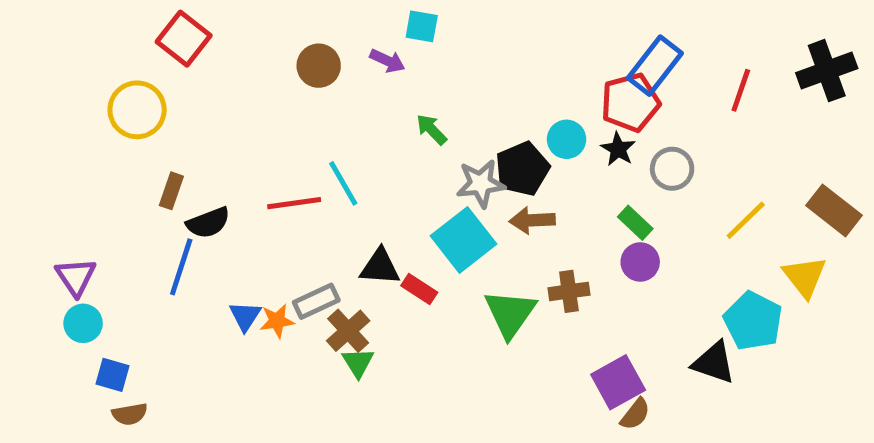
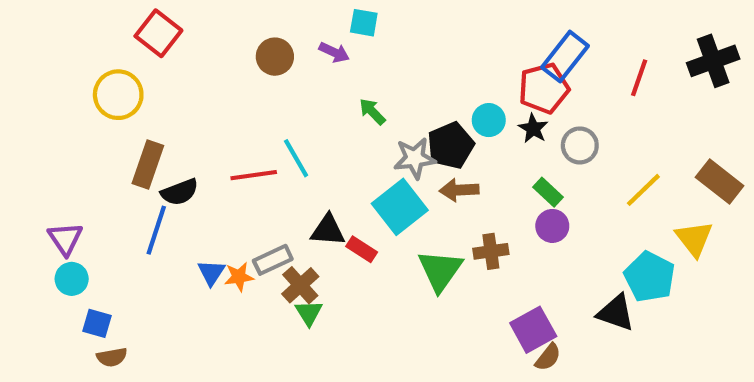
brown rectangle: (171, 191) -> (148, 165), size x1.5

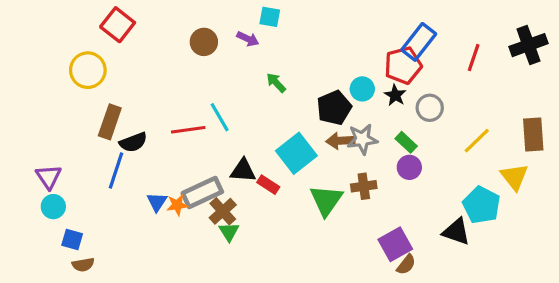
gray star: (415, 158) -> (362, 139), moved
brown rectangle: (720, 181) -> (533, 134), turned 48
gray rectangle: (273, 260) -> (202, 192), size x1.4

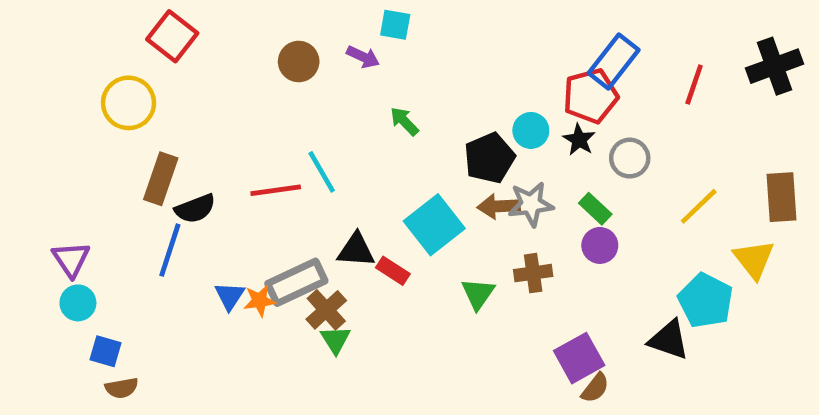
green triangle: (326, 200) -> (478, 294), size x0.7

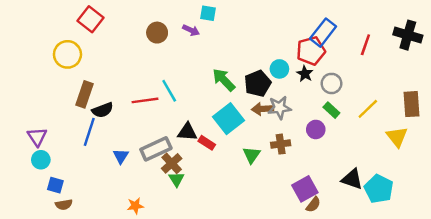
black cross: (775, 66) -> (408, 35), turned 36
green arrow: (404, 121) -> (224, 80), moved, size x1.5
green rectangle: (595, 209) -> (331, 110), moved
orange star: (260, 301) -> (135, 206), moved
cyan pentagon: (706, 301) -> (379, 189), moved

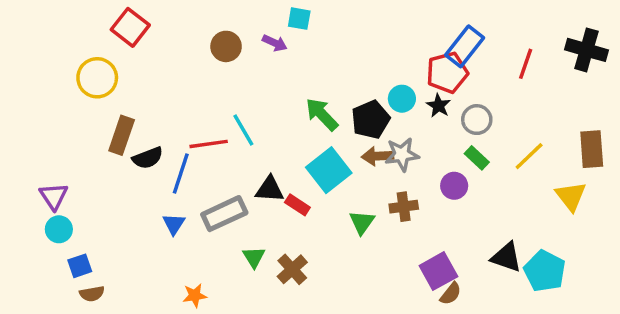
blue line: (89, 132) -> (181, 174), moved
brown cross: (172, 163) -> (292, 269), moved
blue square: (55, 185) -> (80, 266), turned -35

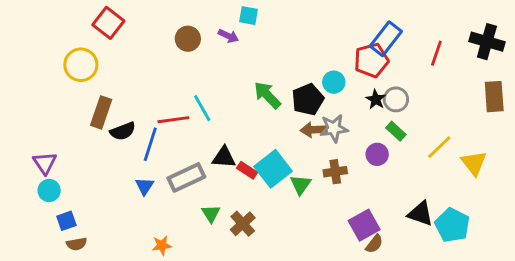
black star: (438, 106) -> (376, 99), moved
brown rectangle: (592, 149) -> (494, 97), moved
yellow line: (529, 156) -> (439, 147), moved
cyan square: (329, 170) -> (273, 169), moved

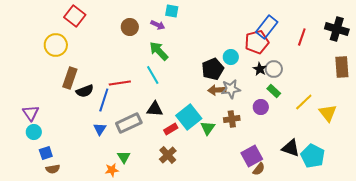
green arrow: (267, 95) -> (159, 51), moved
cyan line: (202, 108) -> (153, 75), moved
red rectangle: (247, 170) -> (171, 129), moved, turned -64
green triangle: (211, 214) -> (124, 157), moved

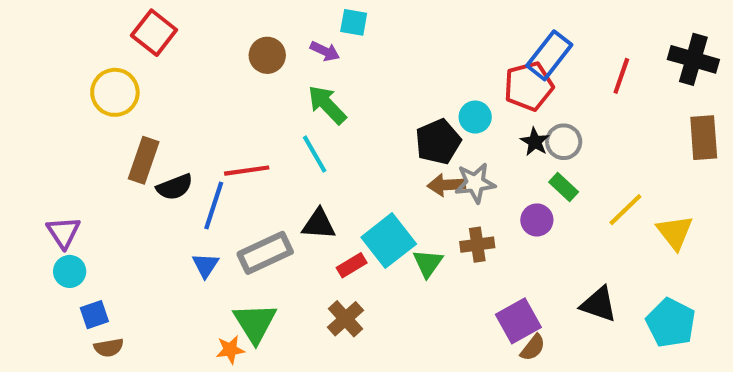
cyan pentagon: (313, 156) -> (671, 323), moved
green triangle: (124, 157) -> (255, 323), size x1.6

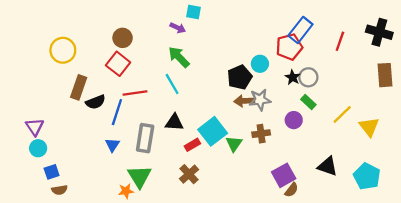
red square: (154, 33) -> (118, 64), moved
brown circle: (267, 55) -> (123, 38), moved
gray rectangle: (265, 253) -> (145, 138), turned -56

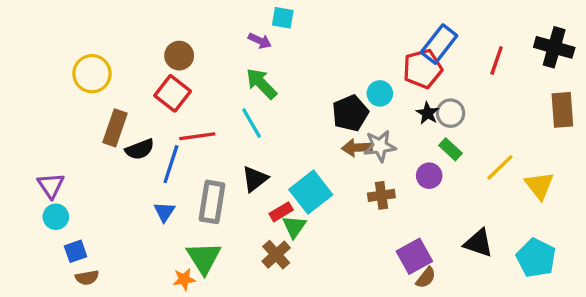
black triangle: (174, 122) -> (255, 179), turned -42
green triangle: (234, 144) -> (294, 227), moved

